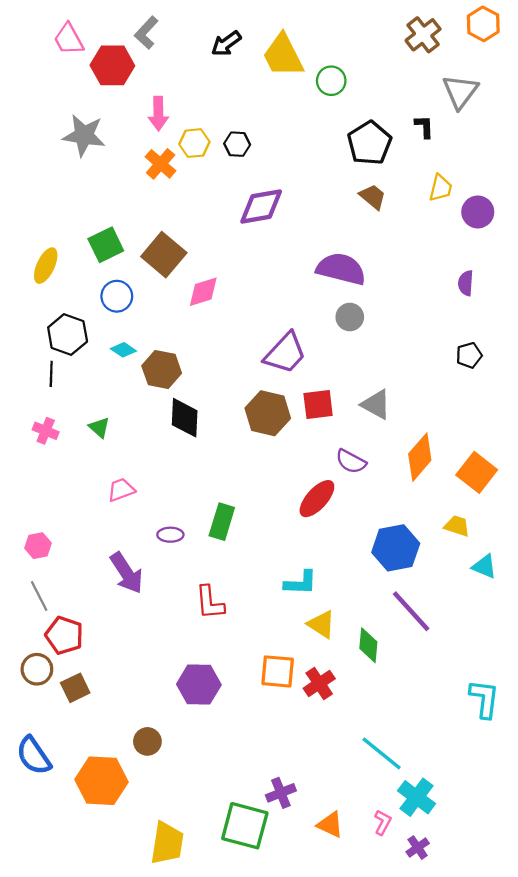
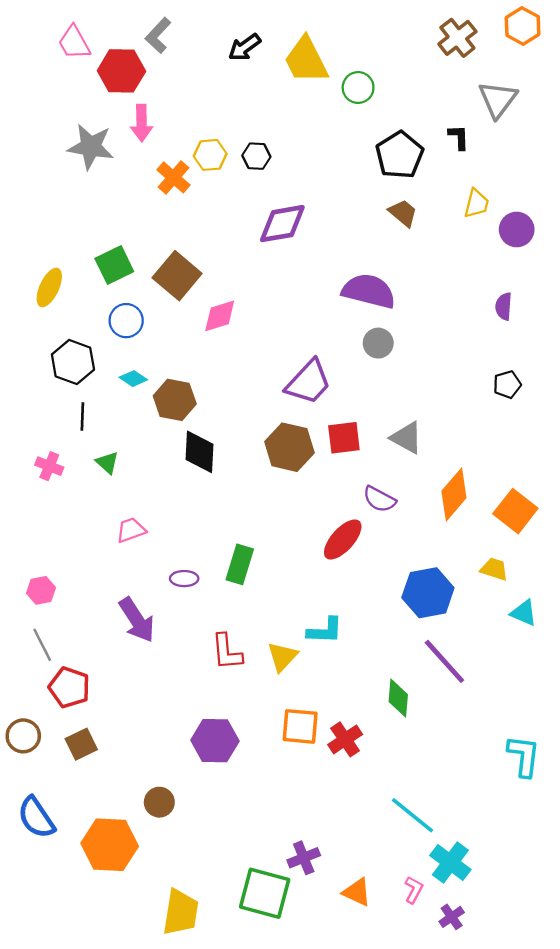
pink arrow: (158, 114) -> (142, 123), moved
black line: (51, 374) -> (82, 416), moved
yellow triangle: (321, 624) -> (282, 657), moved, turned 40
brown circle: (37, 669) -> (23, 736), moved

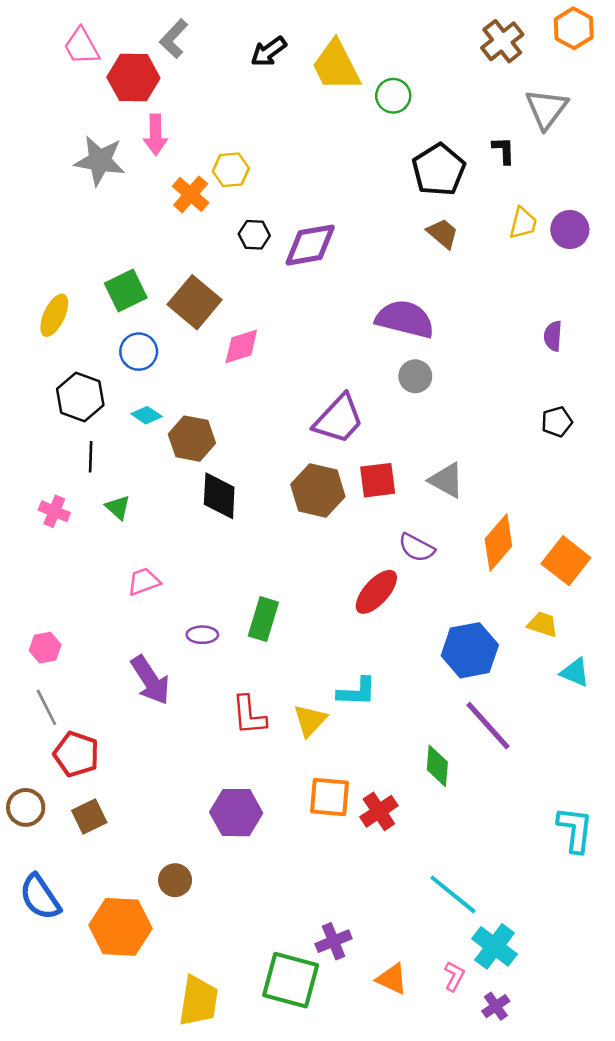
black hexagon: (256, 156) -> (254, 235), moved
purple circle: (517, 229) -> (570, 230), moved

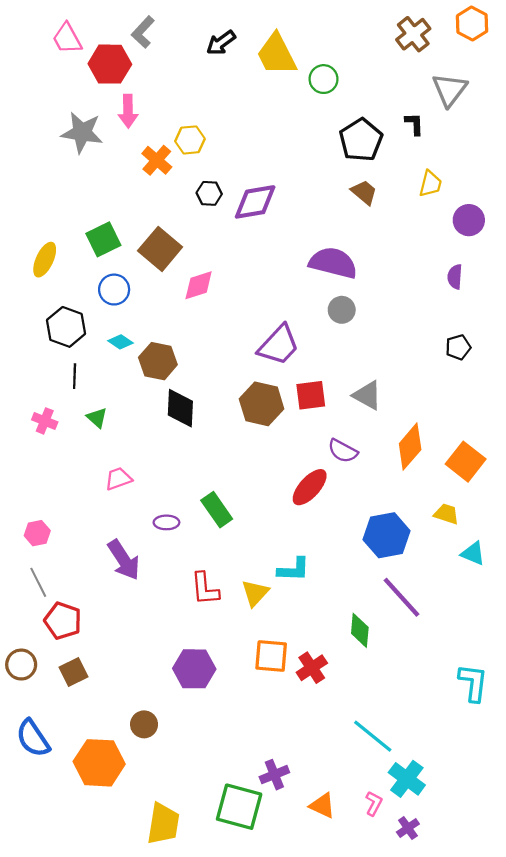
purple circle: (570, 230) -> (469, 220), moved
green rectangle: (263, 619) -> (217, 510), turned -52

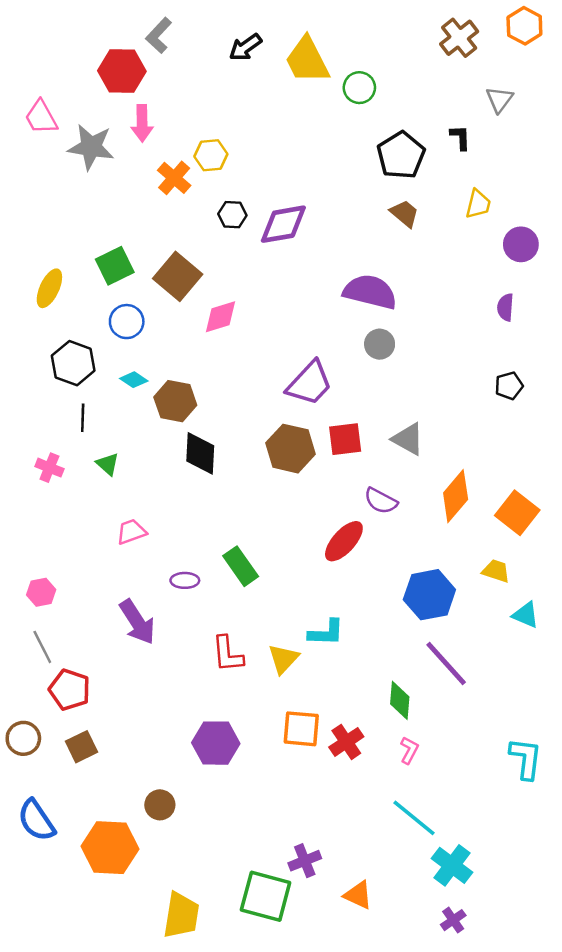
pink trapezoid: (67, 38) -> (41, 117), moved
gray triangle: (450, 90) -> (500, 99), size x0.7
pink L-shape: (374, 803) -> (409, 750), moved

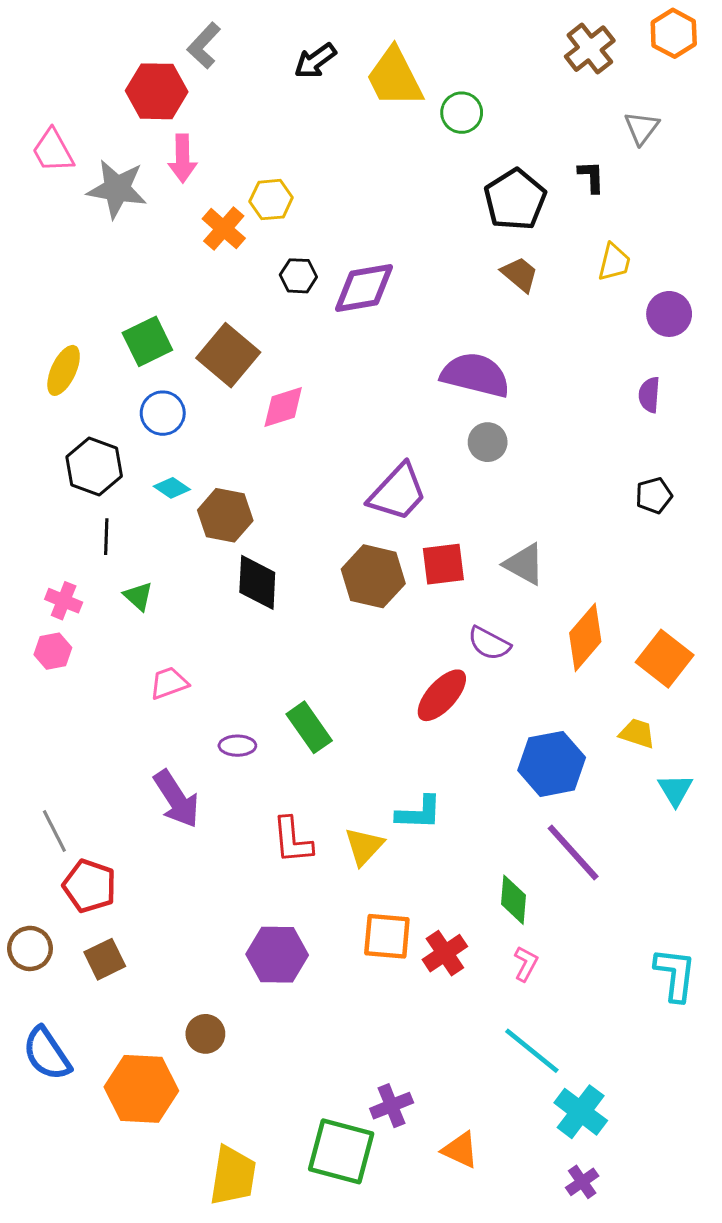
pink hexagon: (41, 592) -> (53, 651), moved
cyan triangle: (526, 615) -> (675, 790), turned 36

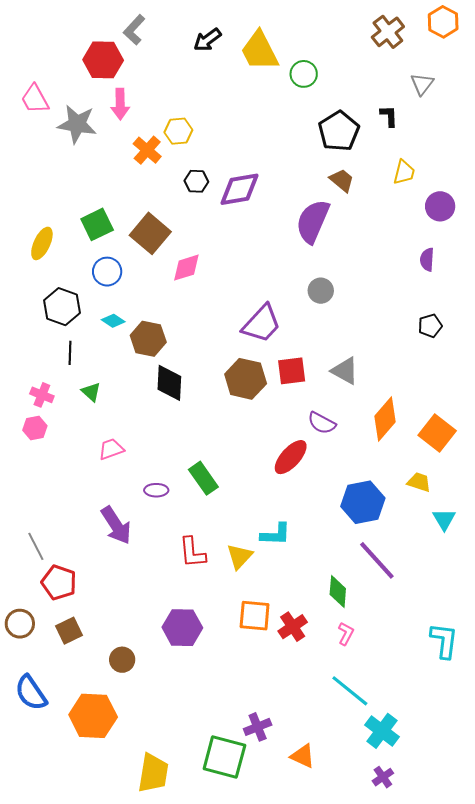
purple semicircle: (475, 375) -> (313, 221), moved, turned -81
brown circle: (205, 1034) -> (122, 660), moved

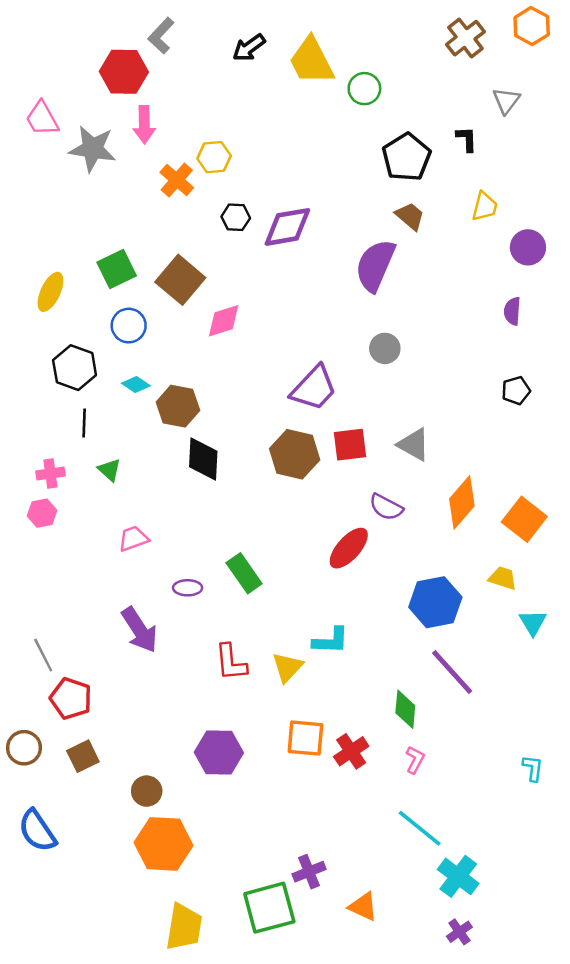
pink cross: (42, 395) -> (50, 473), turned -30
cyan L-shape: (444, 641) -> (533, 768), size x0.6
orange hexagon: (93, 716) -> (164, 844), moved
green square: (224, 757) -> (269, 908), turned -30

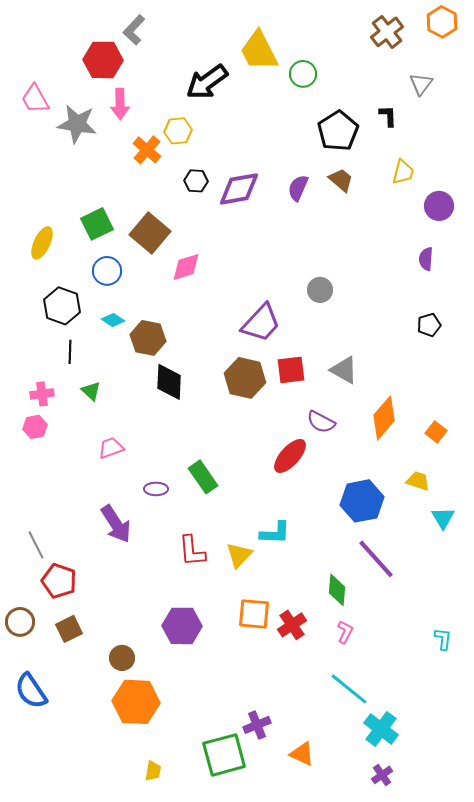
black arrow: (249, 48) -> (207, 82), moved, size x1.5
purple semicircle: (375, 265) -> (298, 188), moved, size x0.6
orange square: (524, 519) -> (436, 432), size x0.6
yellow trapezoid: (184, 927) -> (153, 771), size x0.5

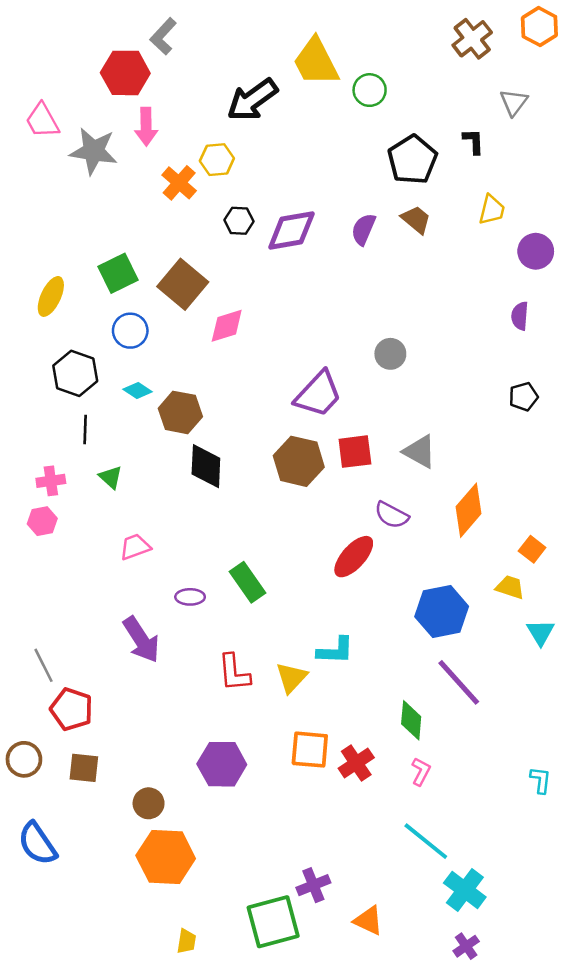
orange square: (436, 432) -> (532, 549), moved
brown square: (69, 629) -> (84, 768), turned 32

